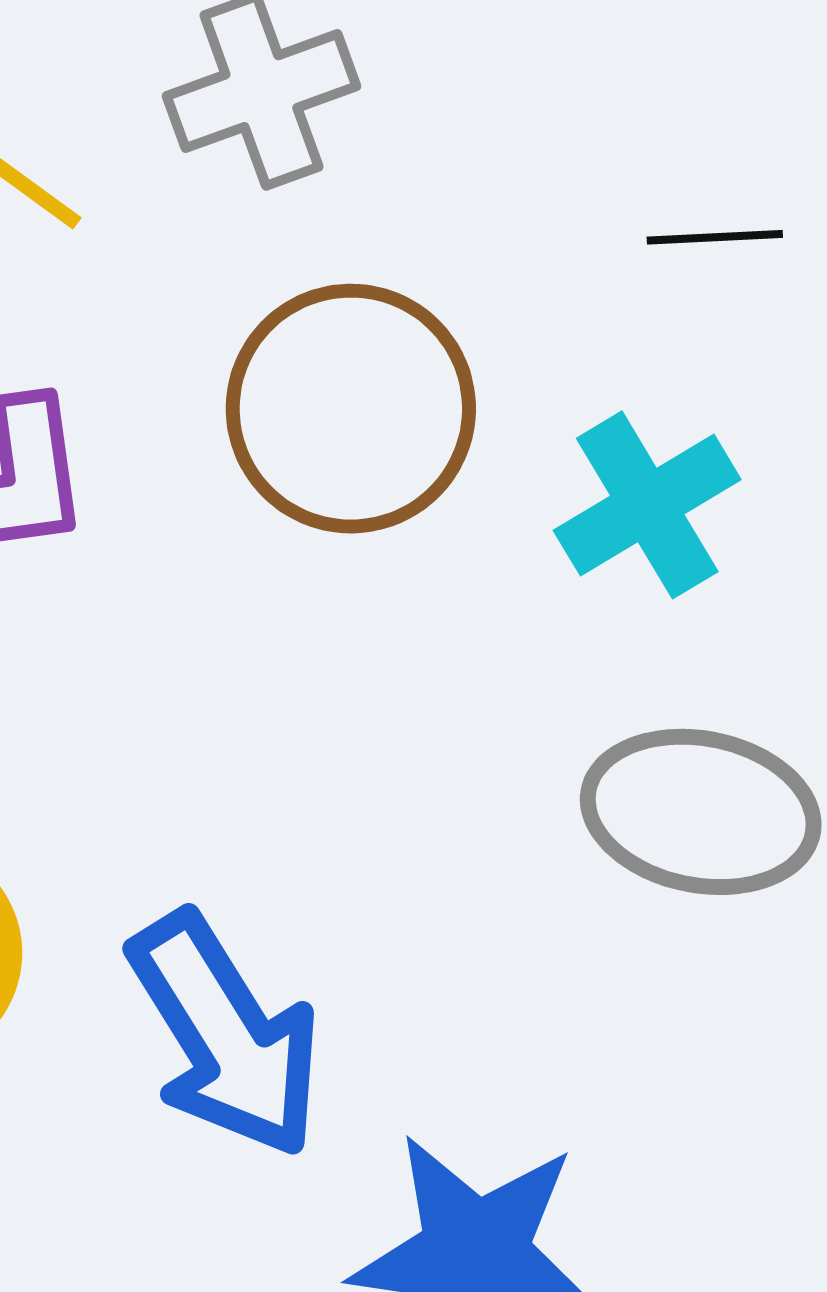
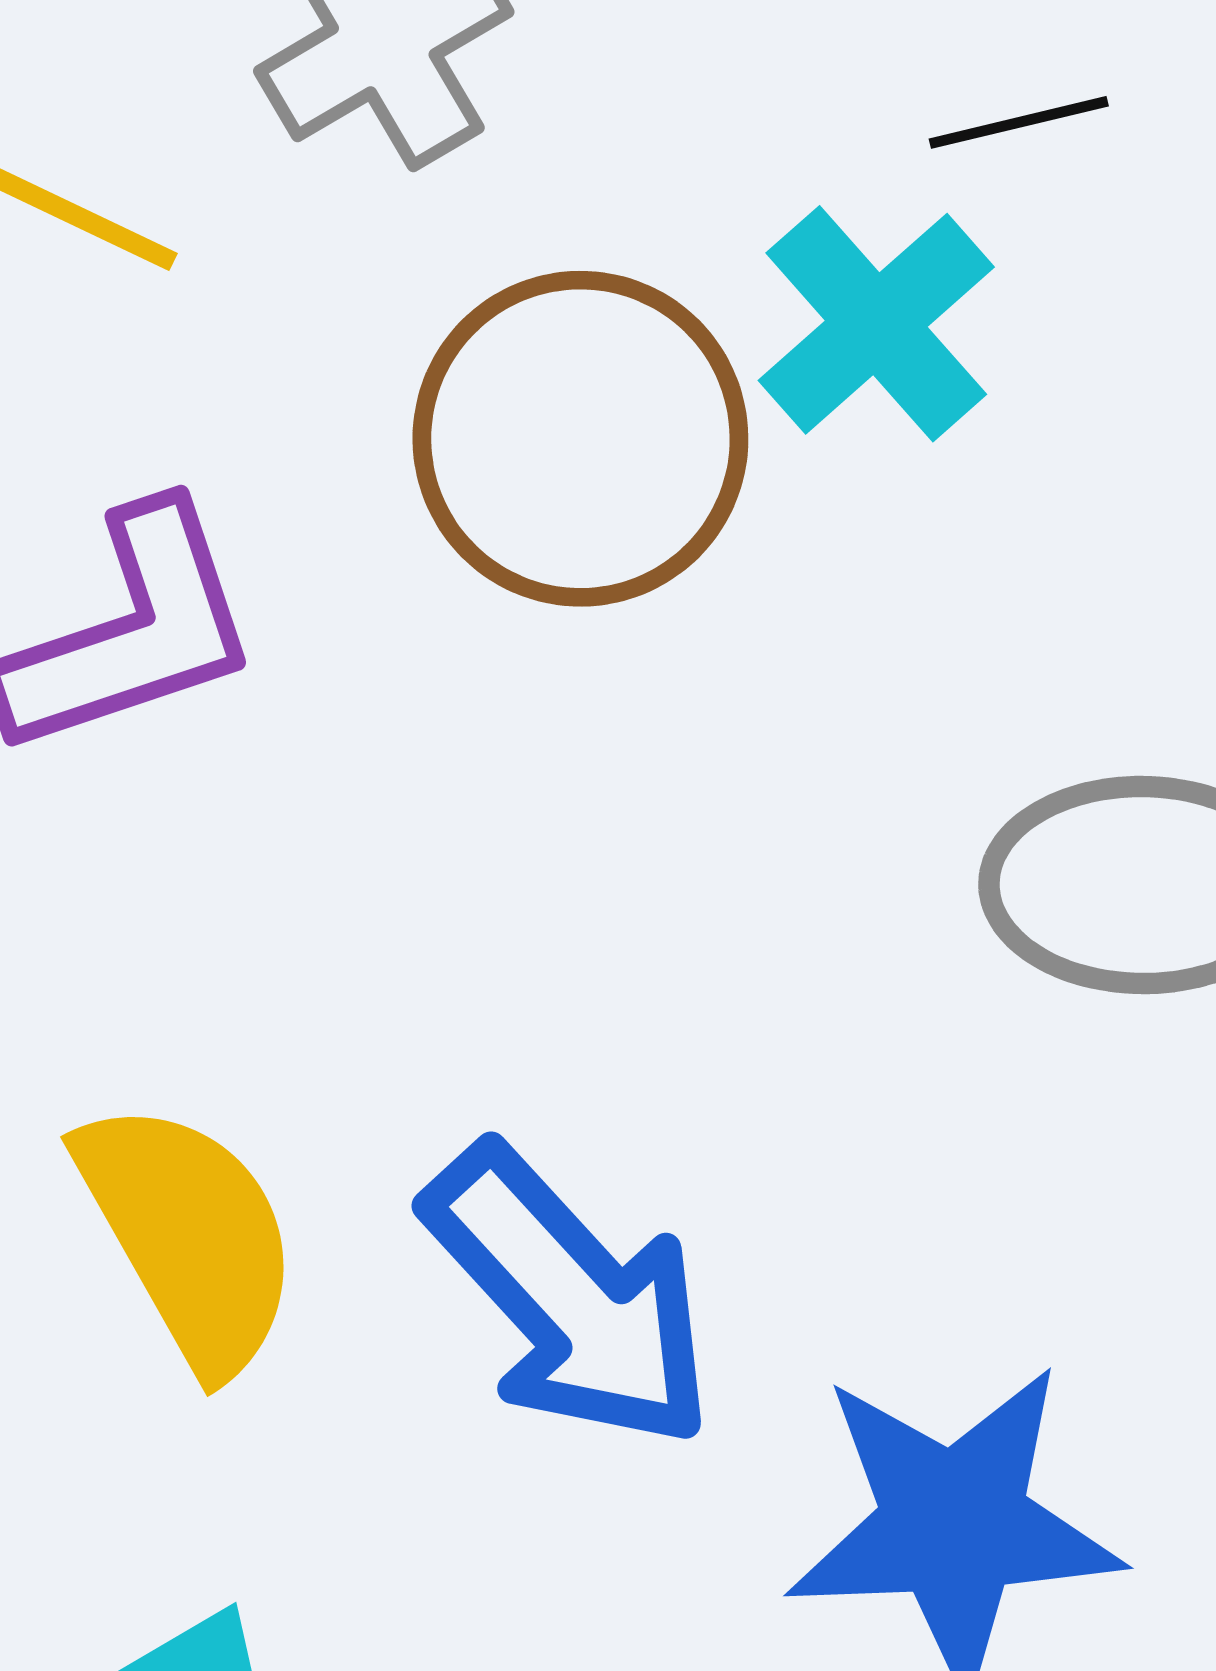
cyan cross: (647, 505) -> (876, 324), moved

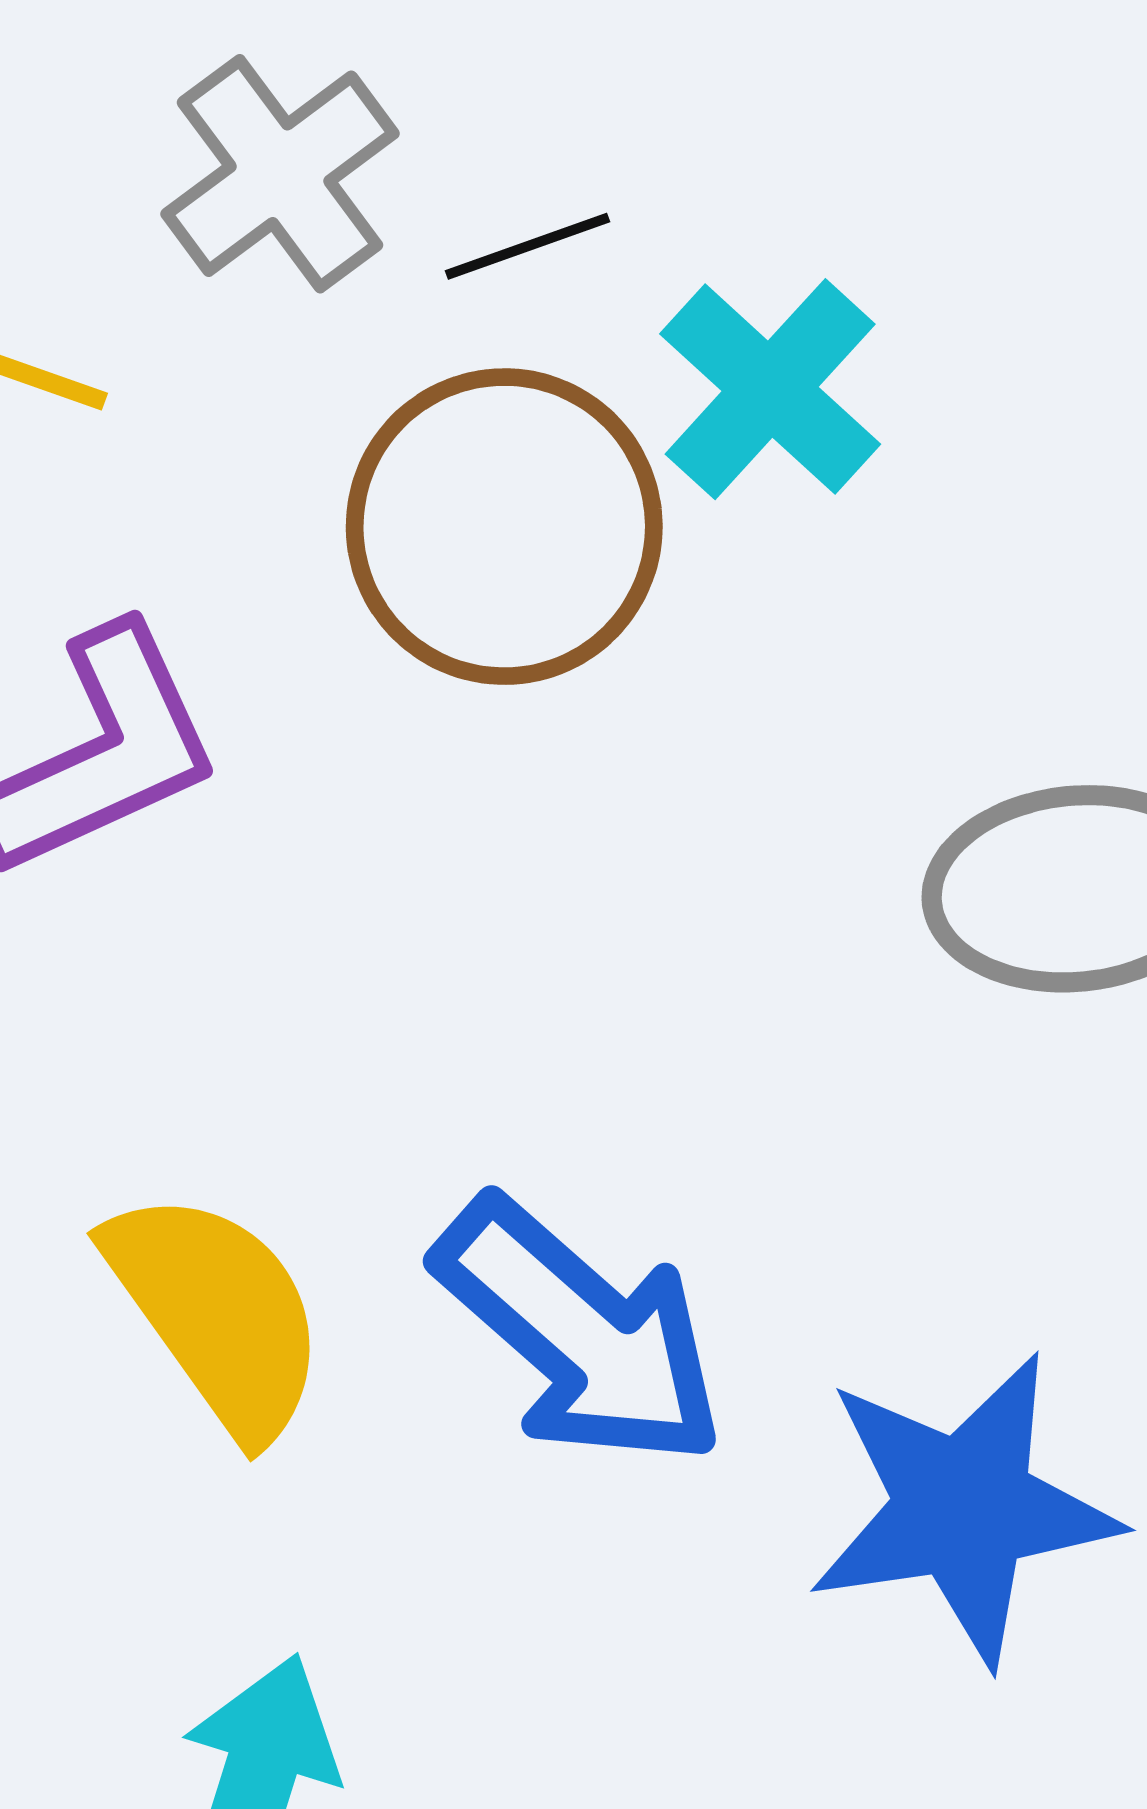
black line: (1019, 122) -> (527, 246), moved

